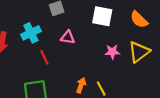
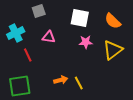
pink star: (112, 52) -> (86, 42), moved
orange arrow: (81, 85) -> (61, 80), turned 56

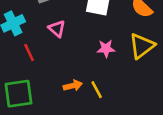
pink triangle: (49, 37) -> (57, 29), turned 32
pink star: (86, 42) -> (106, 49), moved

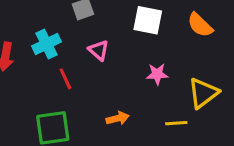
yellow triangle: (142, 46) -> (203, 93), moved
yellow line: (97, 90) -> (176, 123), moved, turned -66

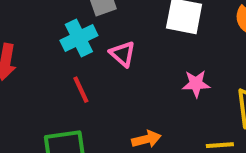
cyan cross: (46, 44) -> (79, 38), moved

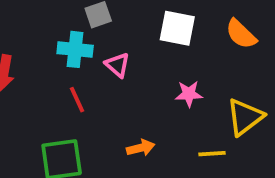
cyan cross: (79, 38) -> (75, 49), turned 32

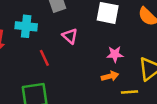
cyan cross: (75, 49) -> (26, 26), moved
orange arrow: (141, 148) -> (110, 76), moved

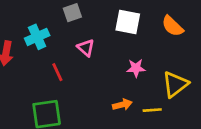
cyan cross: (26, 26) -> (37, 37), turned -30
orange arrow: (110, 76) -> (122, 105), moved

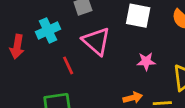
pink triangle: (86, 48) -> (96, 41), size x1.6

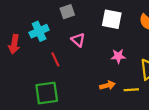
pink triangle: (96, 41) -> (78, 40), size x0.6

